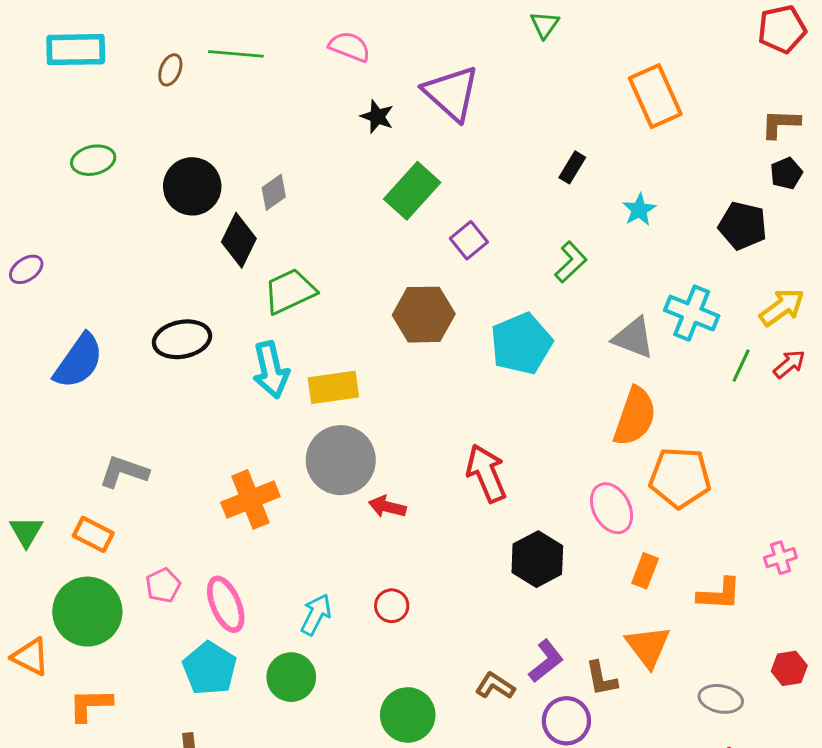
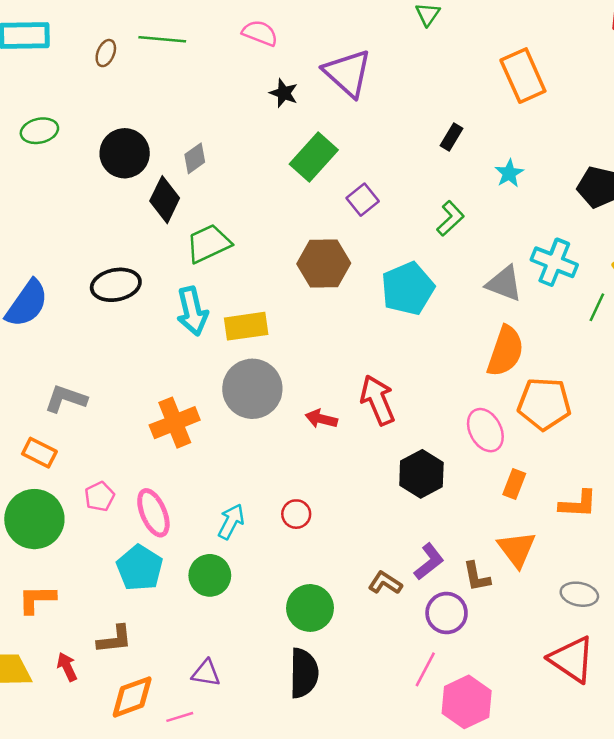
red arrow: (387, 507) -> (321, 419), moved

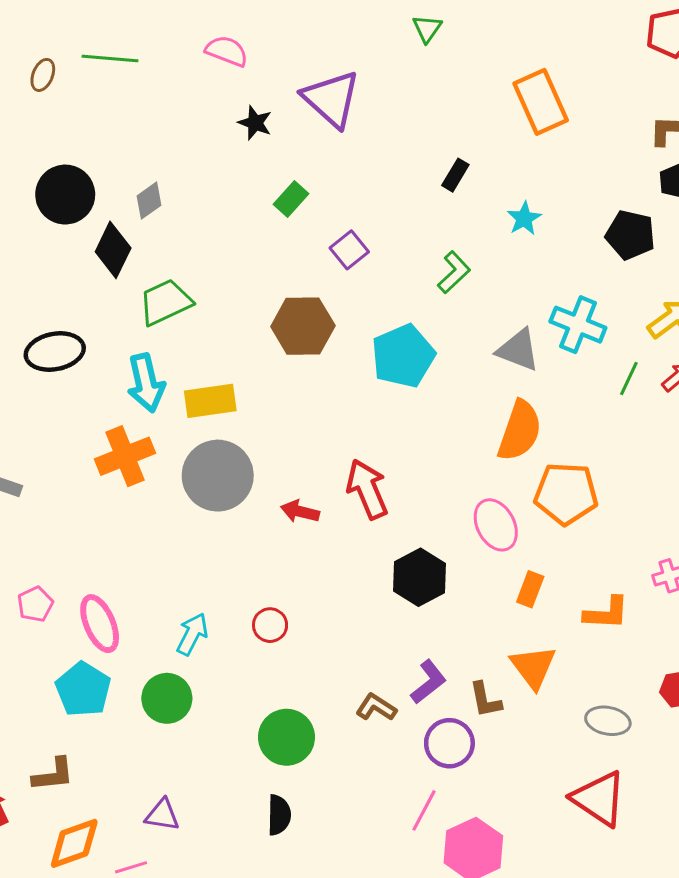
green rectangle: (314, 157) -> (291, 199), size x0.6
orange cross: (175, 423) -> (125, 456), moved
black semicircle: (304, 673) -> (279, 815), size x0.7

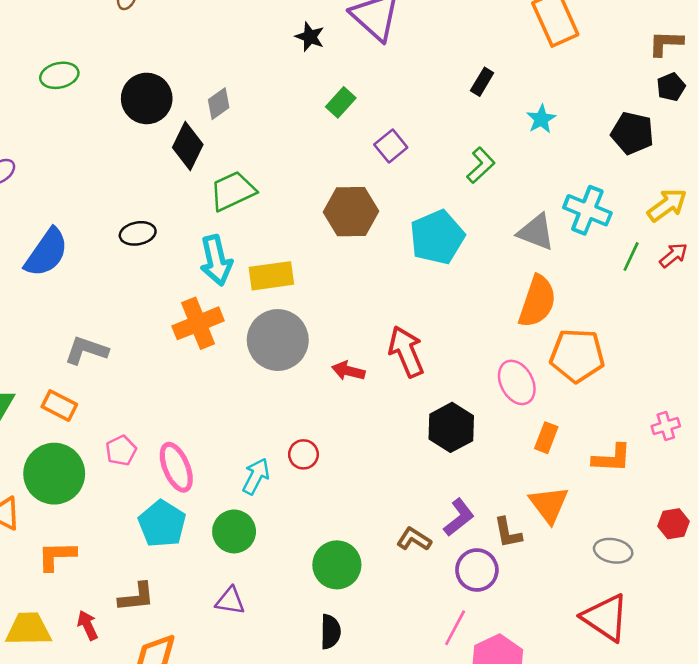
black ellipse: (55, 352) -> (138, 233), size x0.7
red circle: (270, 625) -> (303, 454), moved
purple triangle: (162, 815) -> (230, 601), moved

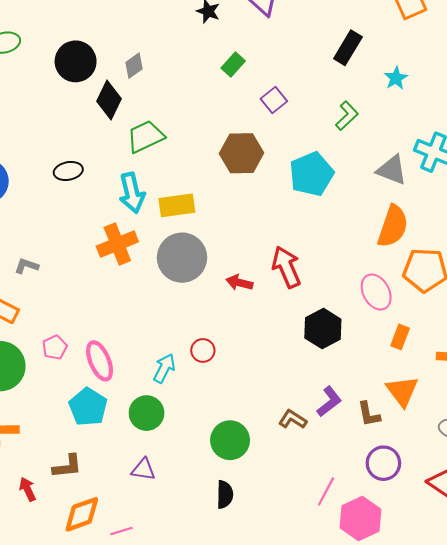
black rectangle: (482, 82) -> (348, 48), size x1.5
gray L-shape: (86, 350) -> (27, 266), size x0.7
purple circle: (477, 570) -> (383, 463), moved

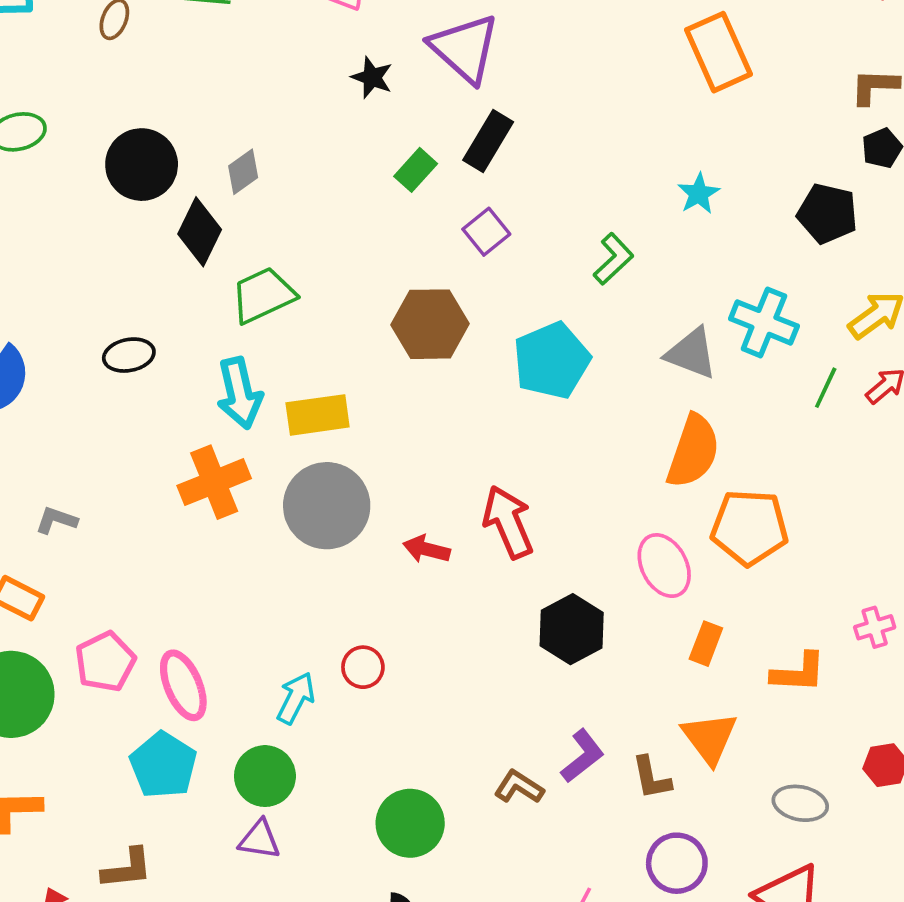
black rectangle: (348, 48) -> (488, 141), moved
pink pentagon: (55, 347) -> (105, 662), size x1.4
purple triangle: (143, 469) -> (260, 840), moved

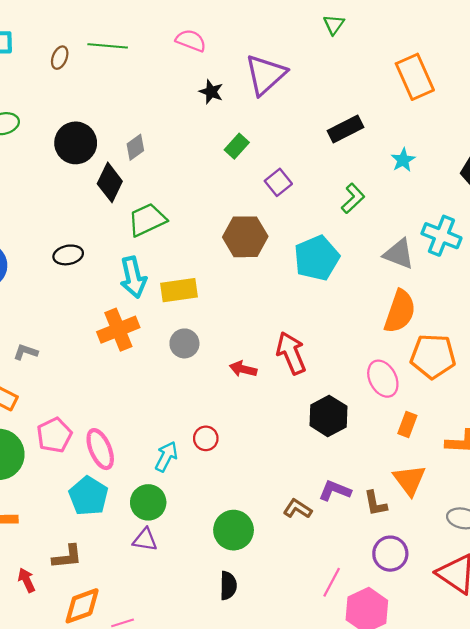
purple triangle: (465, 48) -> (266, 75), turned 36
black rectangle: (488, 141) -> (345, 129), moved, turned 32
gray circle: (327, 506) -> (184, 343), size x0.6
purple L-shape: (583, 756) -> (335, 491), turned -120

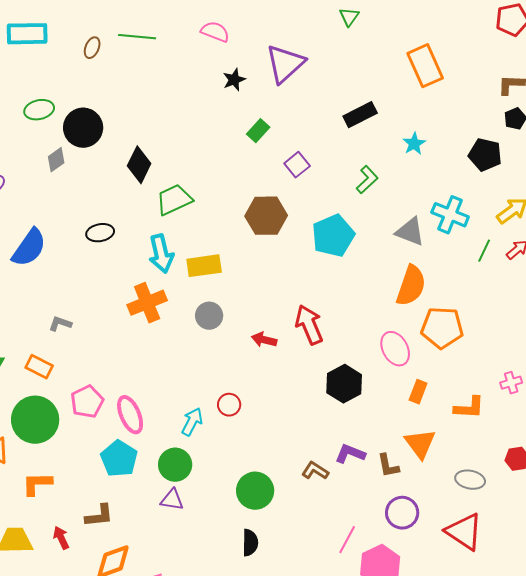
black star: (211, 92) -> (234, 80), turned 30
black circle: (76, 143) -> (83, 128), moved
gray diamond: (135, 147) -> (56, 160), moved

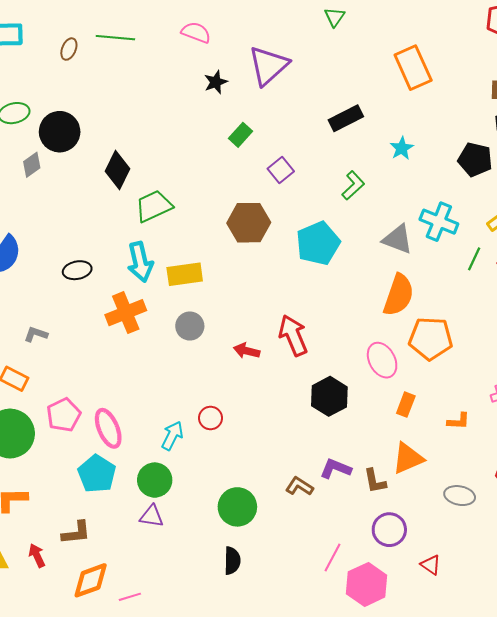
black ellipse: (100, 233) -> (77, 270), moved
orange L-shape: (469, 408) -> (459, 421), size x0.7
orange triangle: (420, 444) -> (408, 458), turned 44
red triangle: (464, 532) -> (431, 565), moved, size x0.5

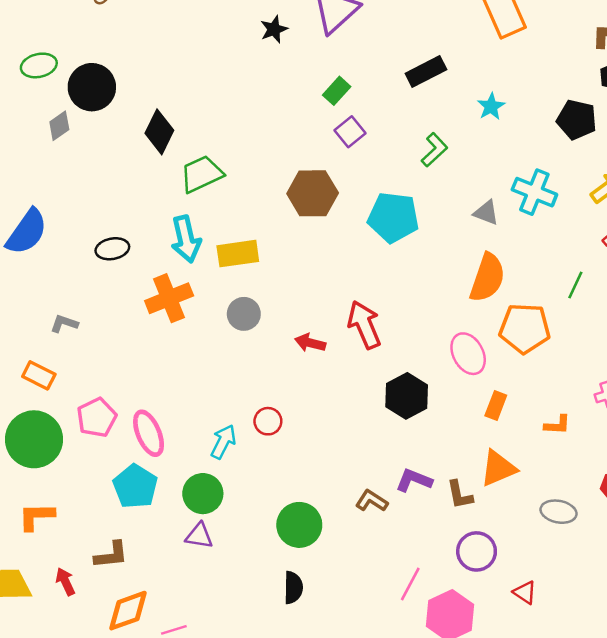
green rectangle: (240, 135) -> (337, 91), moved
gray triangle: (398, 239) -> (486, 213), size x0.7
cyan pentagon: (318, 243) -> (393, 217), turned 30
green line: (474, 259) -> (575, 285), moved

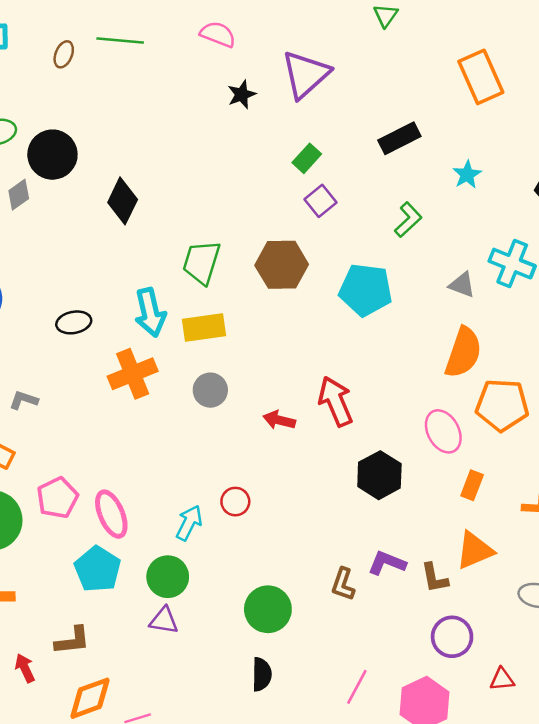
green trapezoid: (202, 174) -> (202, 262), moved, turned -48
brown L-shape: (372, 501) -> (343, 584), turned -104
pink line: (410, 584) -> (357, 687), moved
red triangle: (525, 592) -> (502, 679), turned -40

